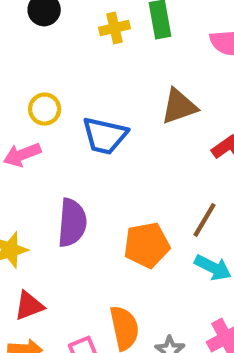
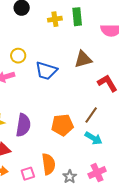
purple semicircle: (72, 223) -> (23, 125), moved

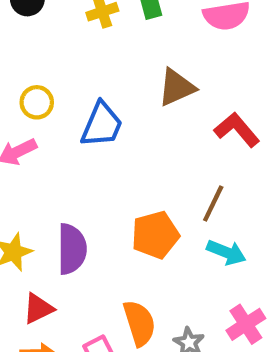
blue trapezoid: (46, 71) -> (102, 125), turned -75

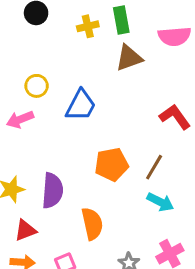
brown triangle: (177, 87) -> (129, 58), moved
orange pentagon: (155, 235) -> (112, 164), moved
orange semicircle: (139, 323) -> (92, 224), moved

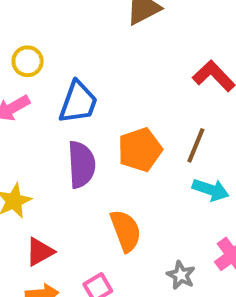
blue trapezoid: (81, 105) -> (78, 102), moved
purple semicircle: (52, 191) -> (81, 165), moved

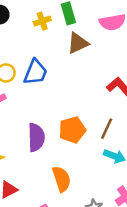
blue trapezoid: (78, 102) -> (35, 72), moved

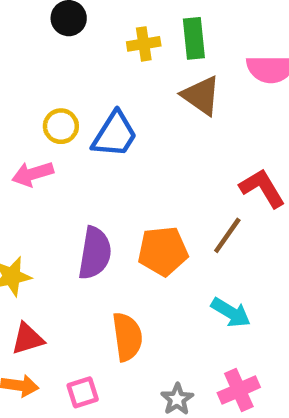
brown triangle: (78, 43) -> (201, 95), turned 50
brown line: (107, 129) -> (227, 235), moved

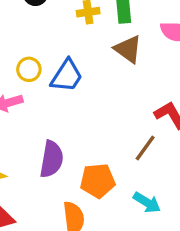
orange pentagon: (163, 251) -> (98, 181), moved

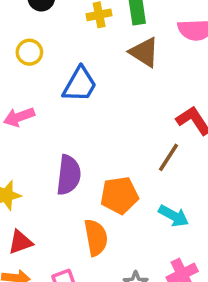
yellow circle: (29, 69) -> (29, 52), moved

